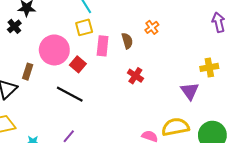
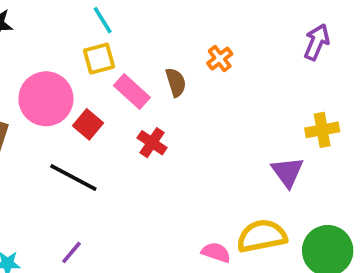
purple arrow: (219, 22) -> (317, 42), moved, turned 36
pink rectangle: (103, 46) -> (132, 91), turned -54
red cross: (135, 76) -> (152, 143), moved

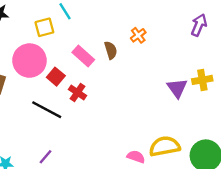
yellow square: (99, 59) -> (44, 27), moved
red cross: (152, 143) -> (78, 93), moved
purple triangle: (287, 172) -> (177, 88), moved

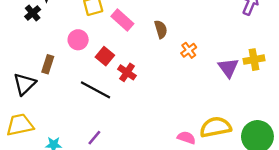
orange cross: (138, 35) -> (189, 50), moved
pink rectangle: (83, 56) -> (122, 20), moved
pink circle: (29, 61) -> (78, 40), size x0.6

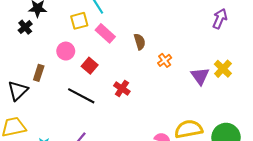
yellow cross: (254, 60) -> (223, 69), turned -36
red cross: (127, 72) -> (122, 89), moved

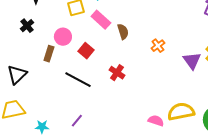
black cross: (25, 27) -> (27, 26), moved
brown semicircle: (140, 42) -> (123, 32), moved
brown rectangle: (39, 73) -> (49, 54), moved

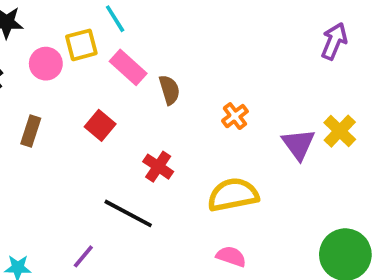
pink circle: (63, 37) -> (46, 64), moved
black line: (78, 80) -> (128, 213), moved
yellow semicircle: (181, 112) -> (233, 195), moved

